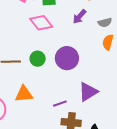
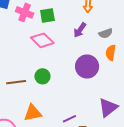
purple circle: (67, 58) -> (87, 67), moved
purple triangle: (88, 92) -> (108, 108), moved

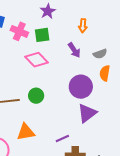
purple arrow: (80, 30) -> (74, 50), turned -70
purple triangle: (108, 108) -> (87, 113), moved

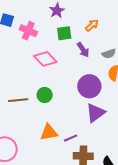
orange arrow: (83, 26) -> (92, 25), turned -136
green square: (42, 35) -> (64, 33), moved
orange triangle: (26, 132) -> (49, 132), moved

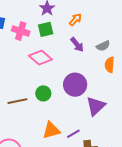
orange arrow: (92, 25) -> (75, 20), moved
green square: (64, 33) -> (46, 29), moved
purple circle: (89, 86) -> (75, 85), moved

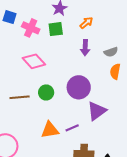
purple arrow: (77, 45) -> (85, 48), turned 35
pink diamond: (40, 58) -> (34, 61), moved
purple line: (73, 134) -> (72, 128), moved

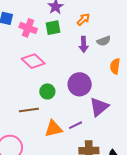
gray semicircle: (111, 52) -> (104, 41), moved
brown line: (20, 97) -> (29, 110), moved

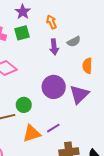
orange arrow: (83, 19) -> (51, 22), turned -64
green circle: (47, 91) -> (24, 105), moved
purple triangle: (99, 107) -> (79, 94), moved

